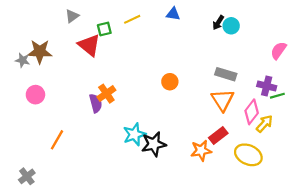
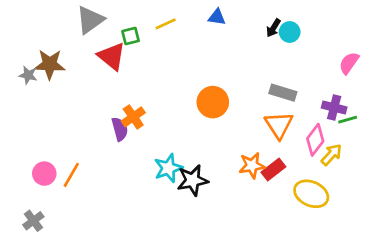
gray triangle: (72, 16) -> (90, 20), size x1.6
orange circle: (170, 82) -> (213, 102), size x1.5
pink circle: (35, 95) -> (44, 174), moved
orange star: (201, 151) -> (252, 165), moved

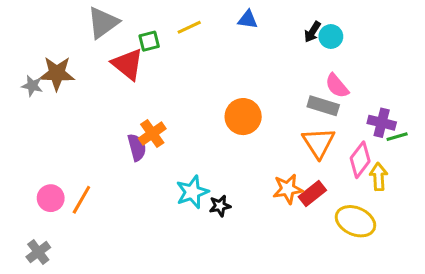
pink semicircle: (349, 63) -> (337, 86), moved, turned -75
yellow arrow: (331, 155) -> (379, 177), turned -45
black star: (193, 180) -> (220, 206), size x0.6

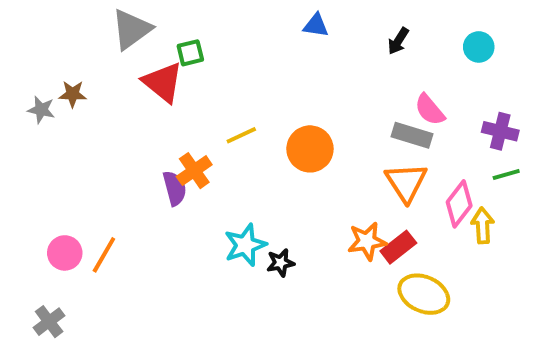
yellow line: (189, 27) -> (241, 135), moved
cyan circle: (331, 37) -> (479, 47), moved
brown star: (57, 73) -> (73, 94), size x0.6
purple cross: (382, 123) -> (500, 131), moved
yellow ellipse: (355, 221) -> (424, 294), moved

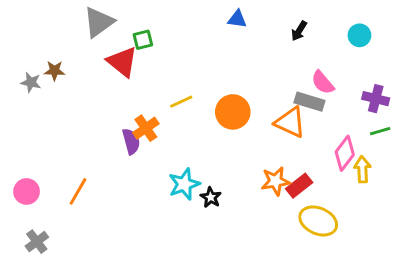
orange triangle: (406, 182) -> (290, 122), moved, turned -32
pink circle: (65, 253) -> (27, 191), moved
black star: (281, 263) -> (211, 197), turned -30

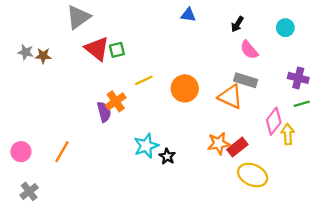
green square: (143, 40) -> (117, 50), moved
gray star: (31, 82) -> (26, 52), moved
pink semicircle: (323, 82) -> (249, 50), moved

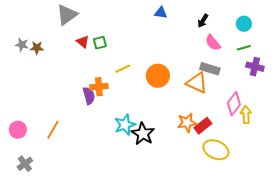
red triangle: (97, 49) -> (83, 42), size x0.6
orange cross: (116, 101) -> (99, 87), turned 30
green line: (302, 104) -> (244, 48), moved
black star: (167, 156) -> (143, 134), size x1.6

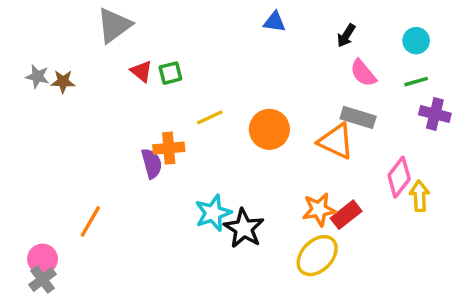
pink circle: (18, 130) -> (43, 259), moved
yellow ellipse: (216, 150) -> (317, 256), moved, turned -70

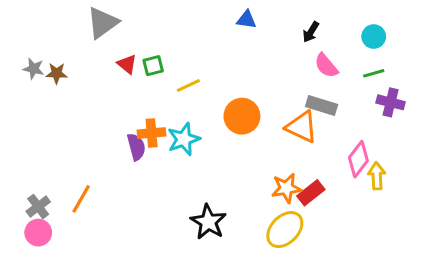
yellow line: (210, 117) -> (188, 86), moved
cyan star: (213, 213) -> (184, 139), moved
black star: (244, 228) -> (208, 222), moved
gray cross: (43, 279) -> (38, 207), moved

